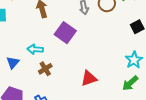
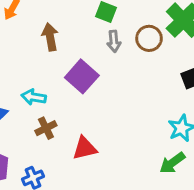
red triangle: (89, 78) -> (85, 148), moved

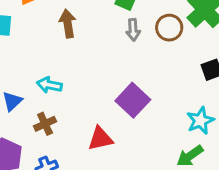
purple square: (82, 76) -> (133, 100), moved
brown cross: (46, 128) -> (45, 124), moved

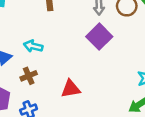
purple square: (133, 100) -> (99, 37), moved

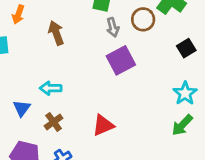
purple square: (99, 37) -> (121, 60), turned 30

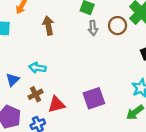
purple square: (121, 60) -> (94, 98), moved
red triangle: (103, 125) -> (57, 105), moved

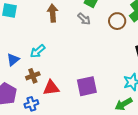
gray arrow: (93, 28) -> (84, 19), moved, turned -48
cyan arrow: (37, 68) -> (38, 51), turned -56

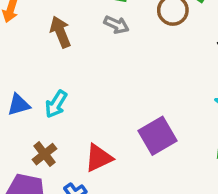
blue triangle: (13, 60) -> (19, 105), moved, turned 40
brown cross: (33, 76) -> (45, 154), moved

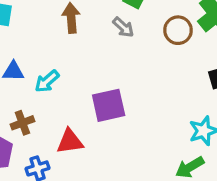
purple square: (158, 136) -> (109, 105), moved

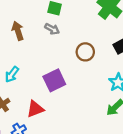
brown circle: (178, 30) -> (85, 52), moved

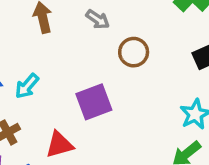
brown circle: (85, 52) -> (134, 52), moved

